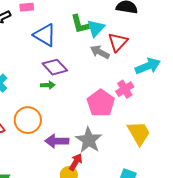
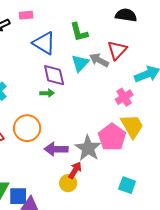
cyan triangle: (96, 28) -> (80, 63), moved
purple diamond: (55, 67) -> (54, 75), turned 30
pink pentagon: (101, 103) -> (112, 137), moved
yellow trapezoid: (139, 133) -> (132, 126), moved

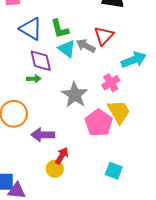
green L-shape: (79, 32) -> (60, 29), moved
cyan triangle: (80, 63) -> (67, 49), turned -36
gray star: (88, 148) -> (75, 95), moved

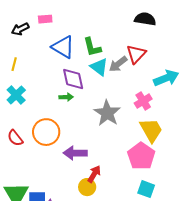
gray arrow: (86, 46) -> (118, 64), turned -66
pink pentagon: (99, 123) -> (141, 156), moved

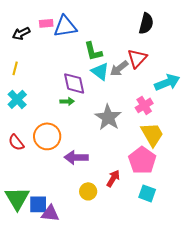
black semicircle: (145, 19) -> (146, 23), turned 95
blue triangle: (63, 47) -> (65, 26), moved, turned -40
red arrow: (94, 174) -> (113, 178), moved

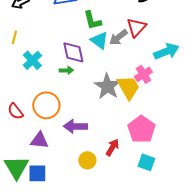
cyan cross: (17, 99) -> (32, 60), moved
yellow trapezoid: (152, 134) -> (128, 87), moved
purple triangle: (50, 213) -> (39, 140), moved

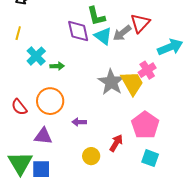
purple diamond: (73, 52) -> (78, 31), moved
green arrow: (66, 70) -> (57, 66), moved
purple arrow: (75, 126) -> (79, 122), size x0.6

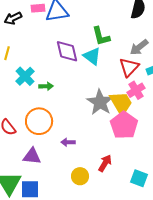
green L-shape: (96, 16) -> (101, 36), moved
red triangle: (140, 23) -> (129, 67), moved
gray arrow: (122, 33) -> (139, 47), moved
pink pentagon: (145, 125) -> (124, 125), moved

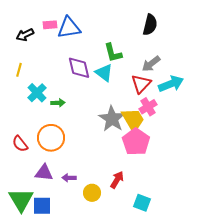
purple arrow: (68, 142) -> (69, 178), moved
cyan square: (139, 178) -> (142, 203), moved

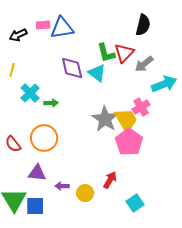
red triangle: (141, 84) -> (124, 53), moved
purple arrow: (69, 178) -> (62, 186), moved
cyan square: (142, 203) -> (135, 203), turned 36

